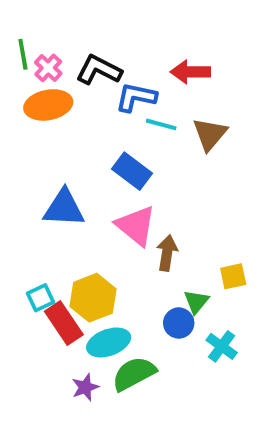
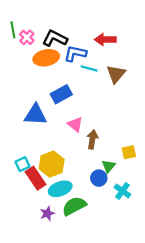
orange ellipse: (48, 105) -> (46, 58), moved
blue rectangle: (132, 171) -> (61, 94), moved, turned -66
pink triangle: (136, 226) -> (75, 124), size x0.7

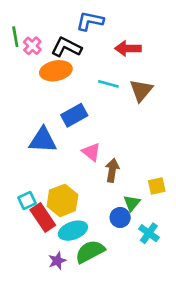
blue L-shape: (75, 53) -> (90, 21), moved

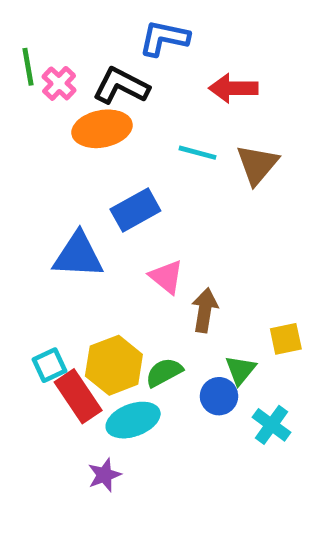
green semicircle: (90, 252) -> (164, 372), moved, size x0.7

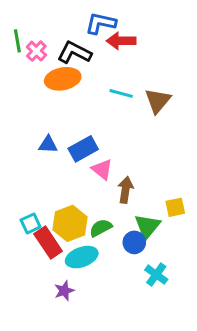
red arrow: (233, 88) -> (121, 41), moved
blue rectangle: (135, 210) -> (83, 149), moved
blue triangle: (78, 255) -> (48, 145), moved, size x0.6
green triangle: (240, 370) -> (147, 226), size x1.4
cyan cross: (272, 425) -> (156, 275), moved

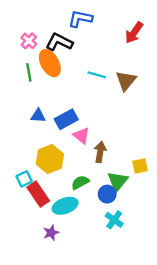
green line: (17, 41) -> (29, 72), moved
red arrow: (121, 41) -> (134, 33), moved, turned -55
orange ellipse: (63, 79) -> (50, 63), turned 72
yellow hexagon: (70, 223) -> (50, 159), moved
cyan cross: (156, 275) -> (114, 220), moved

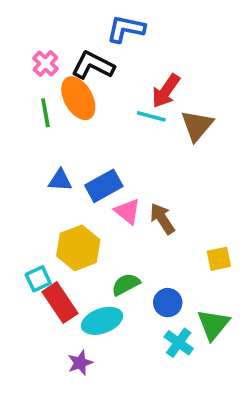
red arrow: (134, 33) -> (166, 91), moved
brown arrow: (100, 152) -> (162, 219), moved, turned -42
green triangle: (118, 181) -> (213, 324), moved

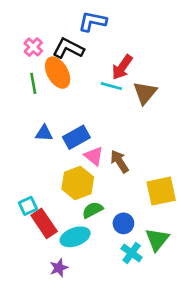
yellow hexagon: (78, 248) -> (78, 183), moved
yellow square: (219, 259) -> (161, 191), size x1.6

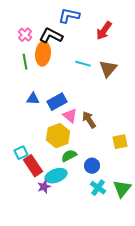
red arrow: (122, 67) -> (104, 31), moved
orange ellipse: (58, 73) -> (43, 54), turned 35
yellow square: (161, 191) -> (120, 142), size x0.7
green triangle: (157, 240) -> (122, 189), moved
purple star: (59, 268) -> (44, 187), moved

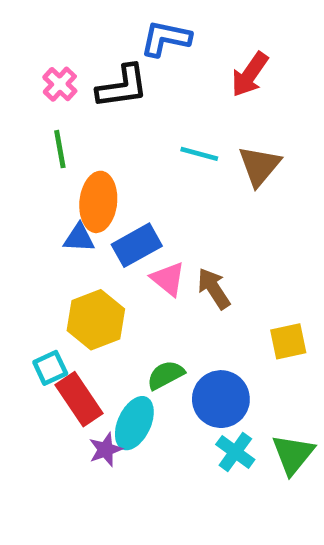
black L-shape: (51, 36) -> (122, 87), turned 145
orange ellipse: (43, 54) -> (98, 202), moved
yellow hexagon: (58, 136) -> (96, 320), moved
blue circle: (92, 166) -> (221, 399), size x1.5
cyan ellipse: (56, 176) -> (134, 423), turned -45

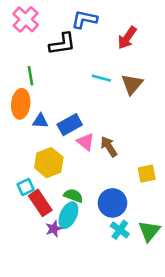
pink cross: (60, 84) -> (26, 19), moved, size x1.5
orange ellipse: (98, 202) -> (21, 104), moved
green semicircle: (166, 375) -> (73, 196), moved, turned 48

